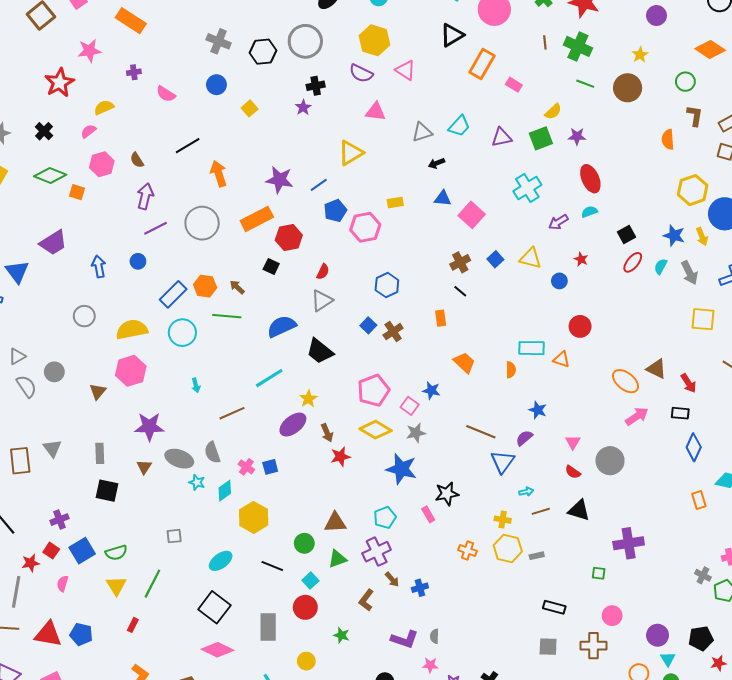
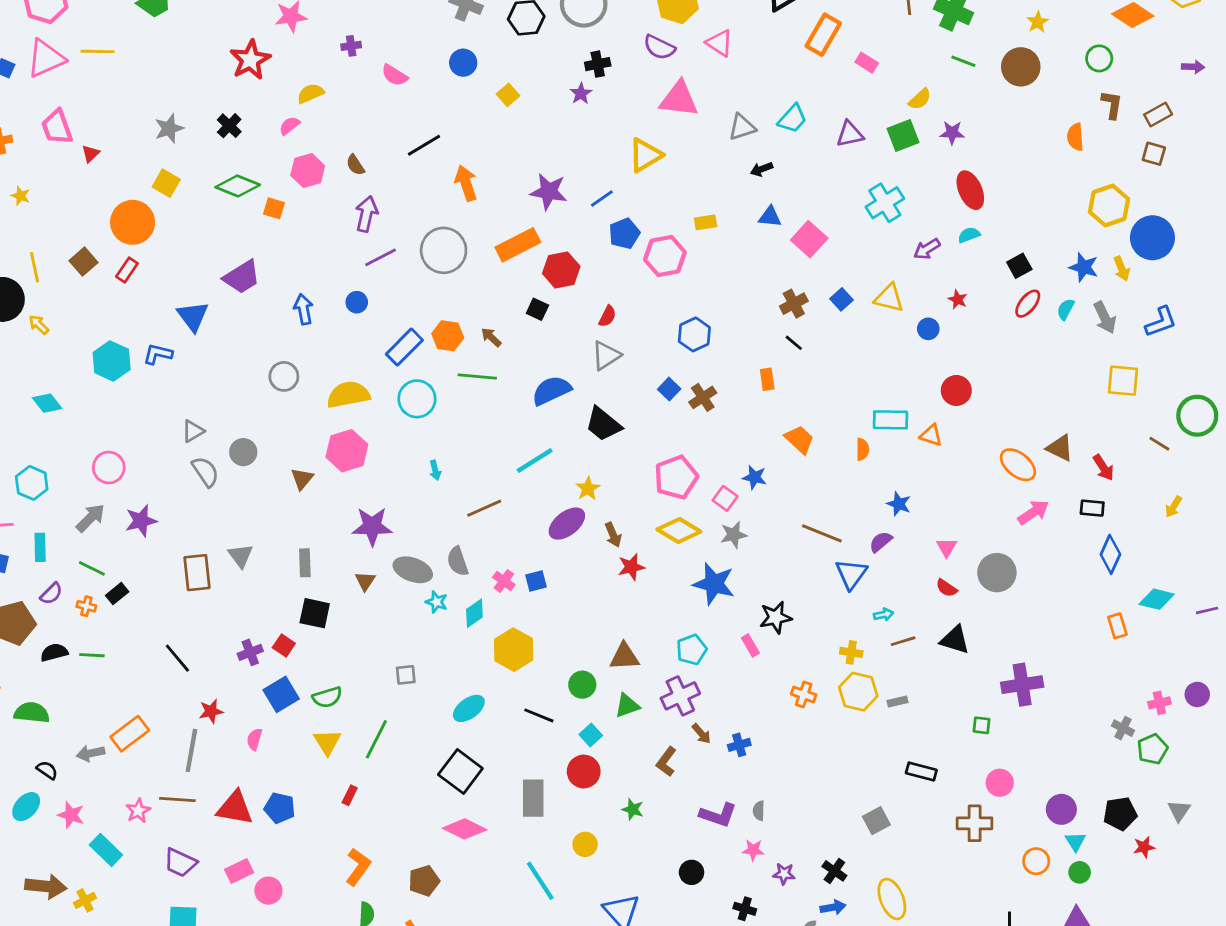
pink triangle: (376, 112) -> (679, 99), size x1.4
red square: (51, 551) -> (284, 645), moved
gray square: (548, 647) -> (876, 821), moved, turned -30

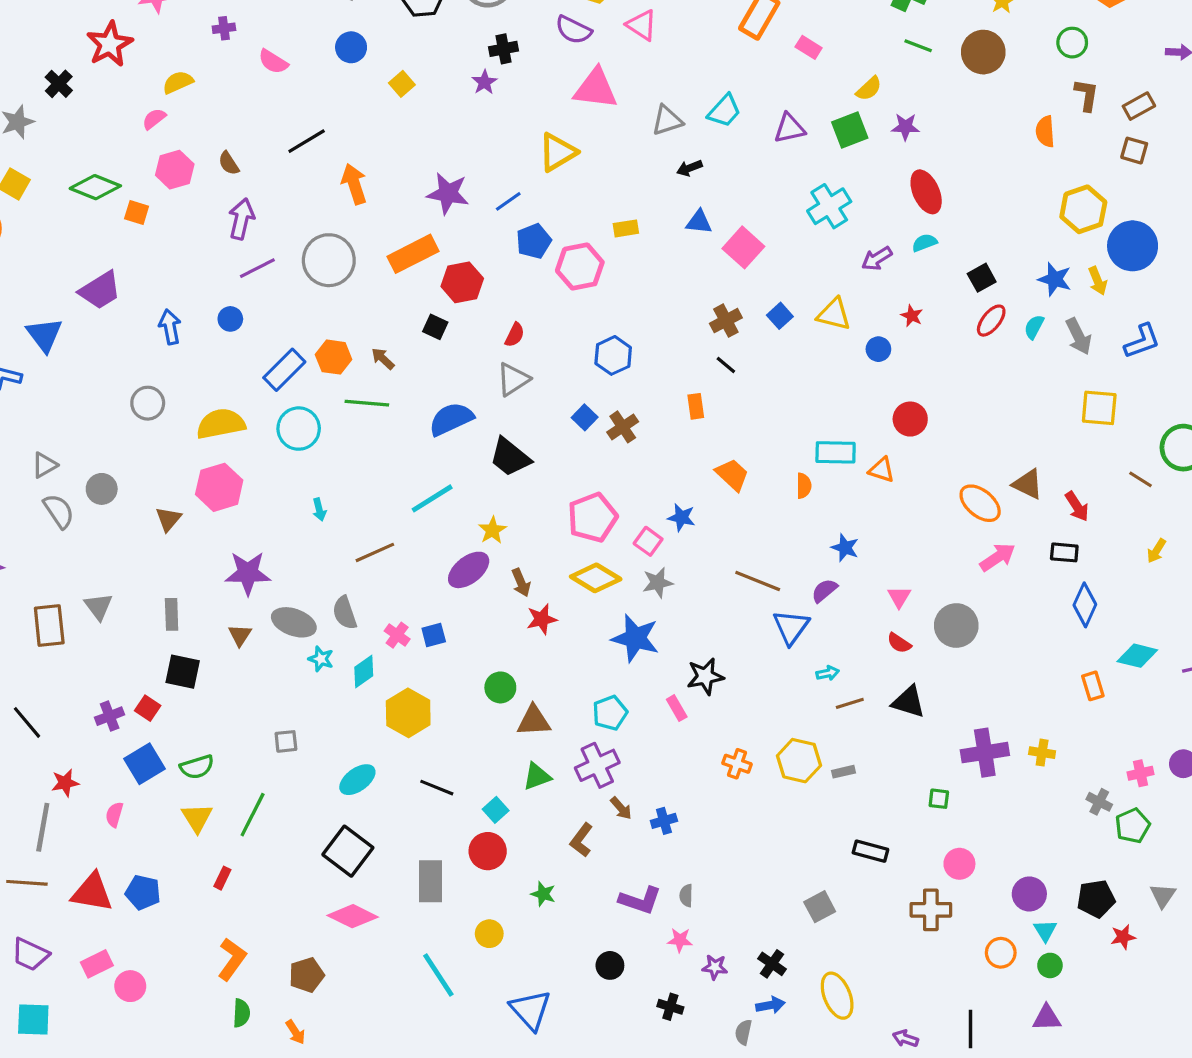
black cross: (229, 126) -> (59, 84), moved
yellow cross: (851, 652) -> (1042, 753), moved
green circle: (582, 685) -> (500, 687), moved

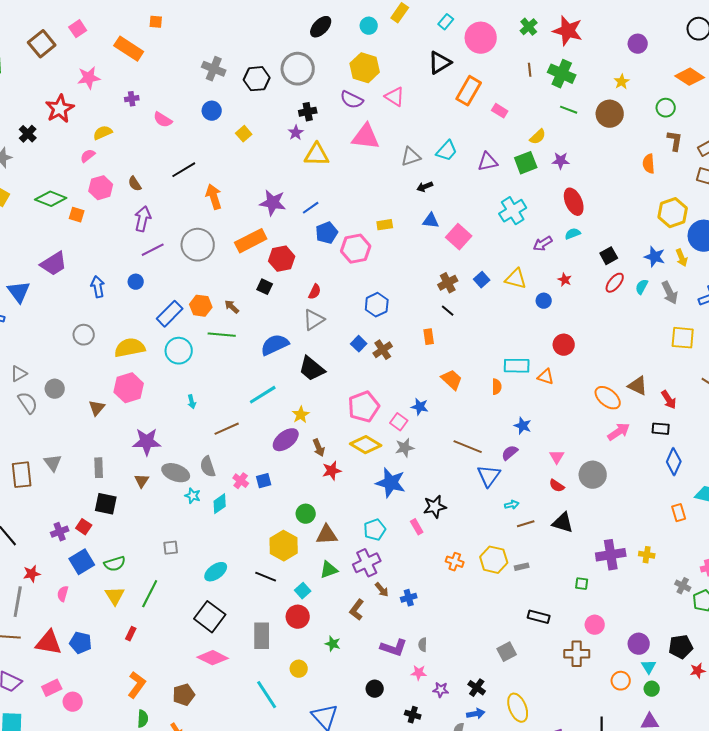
yellow triangle: (558, 152) -> (317, 155), moved, turned 32
yellow hexagon: (408, 713) -> (284, 546), moved

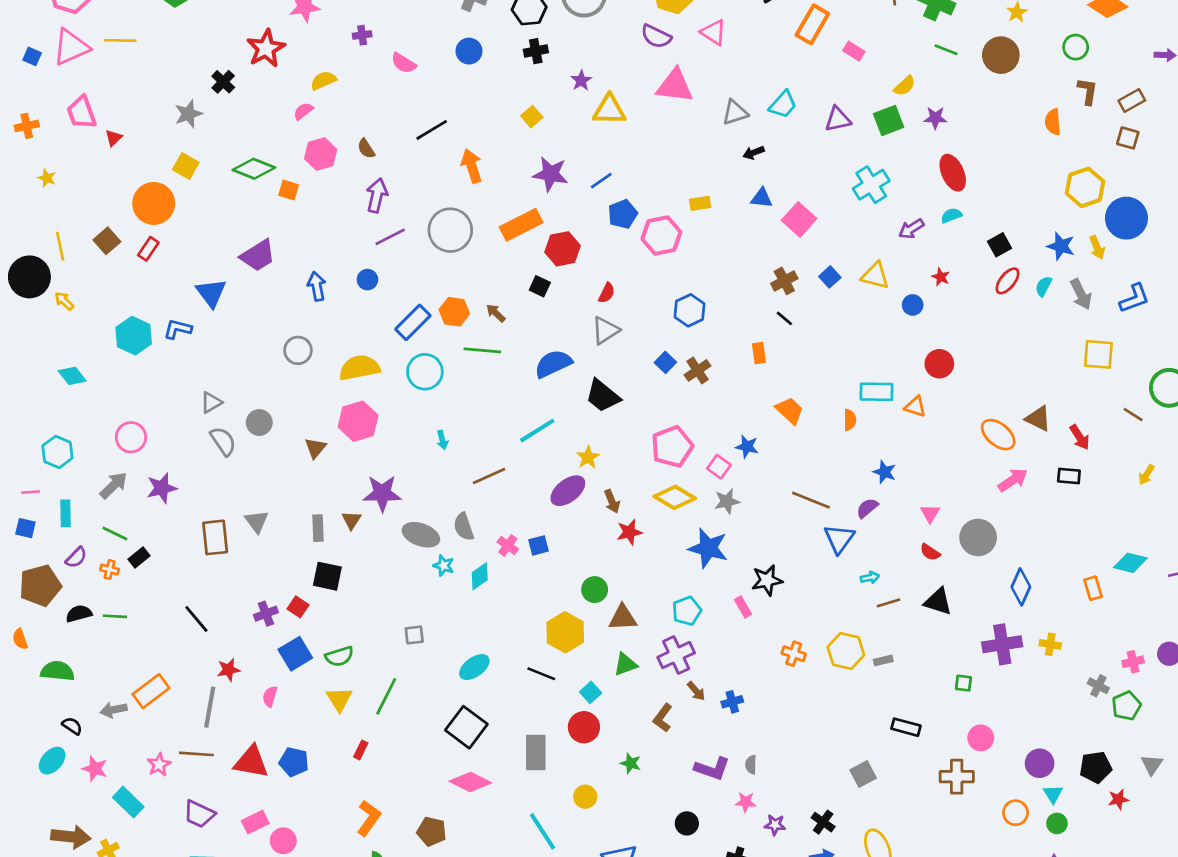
black cross: (308, 112) -> (536, 51), moved
yellow square: (244, 134) -> (532, 117), moved
blue diamond: (674, 462) -> (1021, 587), moved
brown triangle: (142, 481) -> (351, 520), moved
brown pentagon: (184, 695) -> (432, 831), turned 30

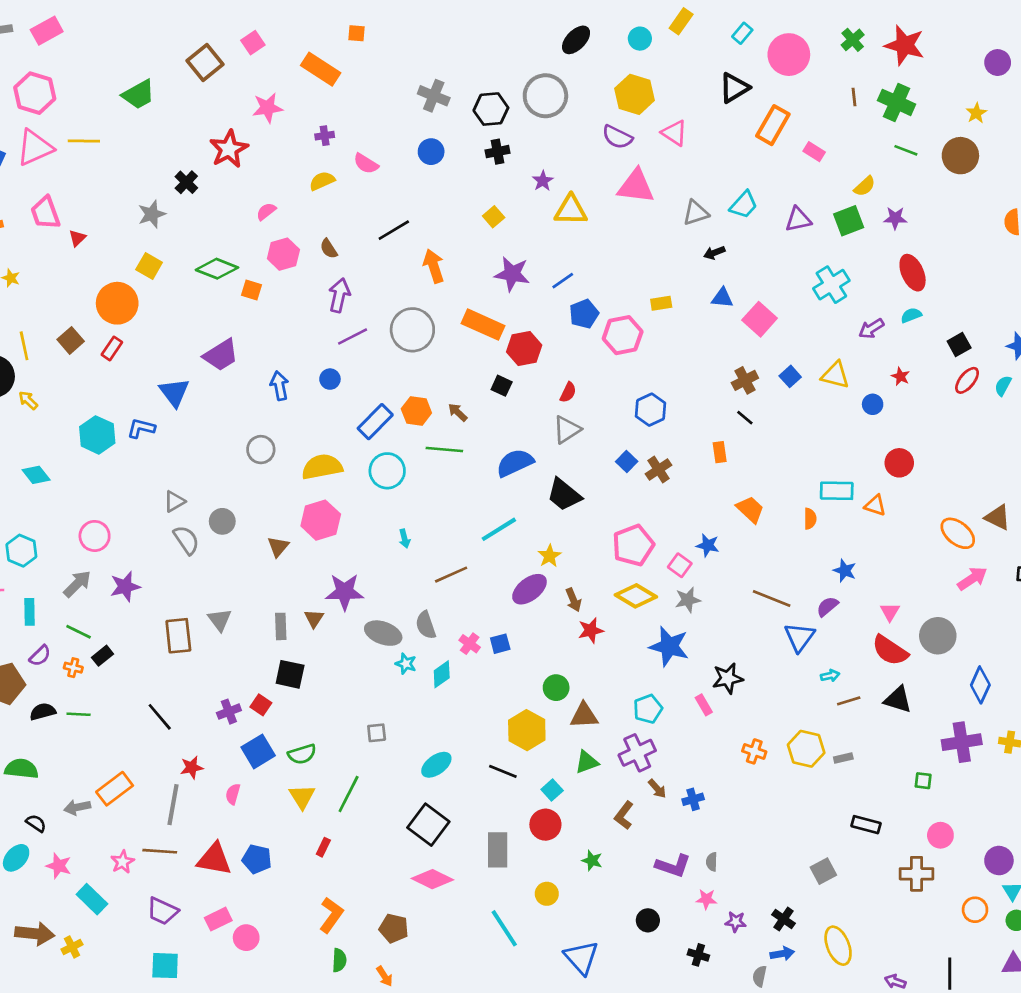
yellow semicircle: (323, 80) -> (322, 181), moved
orange rectangle: (521, 225) -> (483, 325), turned 51
red semicircle: (930, 552) -> (890, 650), size x1.8

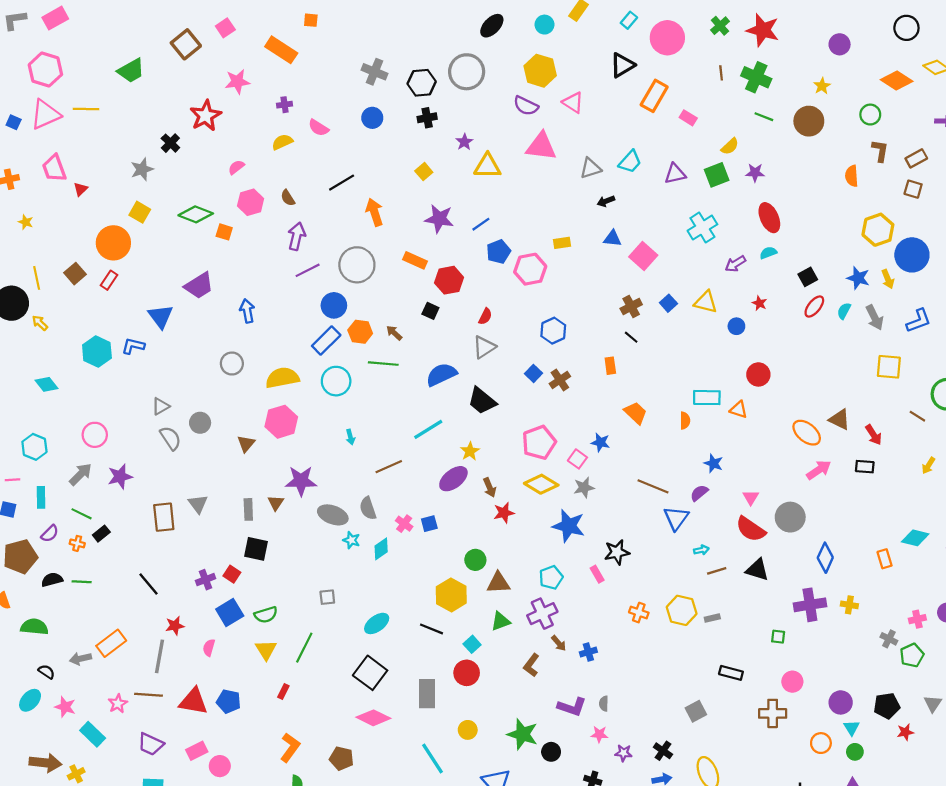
orange rectangle: (483, 325) -> (415, 260), size x0.7
blue circle: (330, 379) -> (334, 305), moved, size x1.5
green star: (592, 861) -> (523, 734), moved, size x1.8

